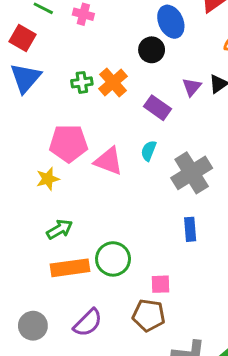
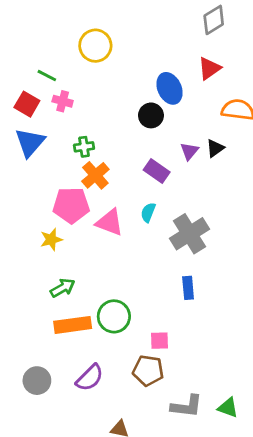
pink cross: (83, 14) -> (63, 101), moved
orange cross: (113, 82) -> (95, 175), moved

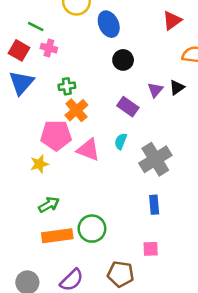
blue ellipse: (170, 88) -> (109, 24), moved
pink square: (160, 341) -> (151, 249), moved

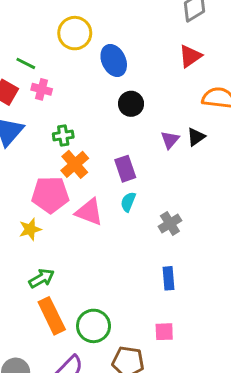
purple rectangle: (128, 107) -> (125, 169), moved, turned 36
gray cross: (155, 159) -> (170, 224), size x0.6
green circle: (92, 229) -> (94, 326), moved
orange rectangle: (57, 236) -> (52, 316), turned 72

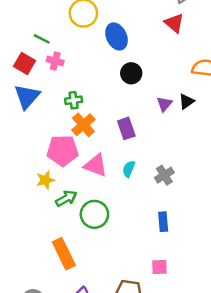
red triangle: (190, 56) -> (174, 23), moved, turned -45
cyan semicircle: (128, 202) -> (129, 169), moved
green arrow: (42, 278) -> (66, 198), moved
green circle: (94, 326) -> (94, 214), moved

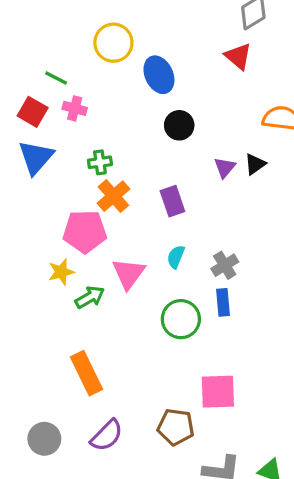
pink triangle: (96, 165) -> (129, 274), moved, turned 45
green circle: (94, 214) -> (181, 319), moved
blue rectangle: (163, 222) -> (223, 302), moved
pink square: (159, 267) -> (218, 392), size x1.6

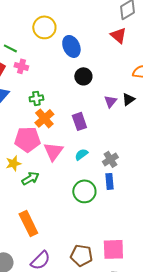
cyan semicircle: (176, 257) -> (81, 154), turned 32
pink triangle: (129, 274) -> (53, 151), moved
pink square: (218, 392) -> (113, 249), moved

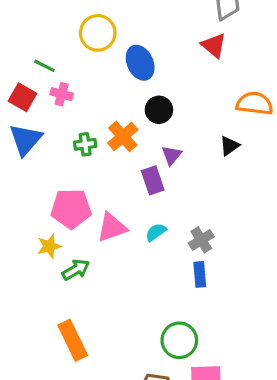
purple triangle: (110, 101) -> (171, 155), moved
orange cross: (44, 118) -> (123, 136), moved
pink triangle: (53, 151) -> (112, 227), turned 35
green circle: (84, 191) -> (179, 340), moved

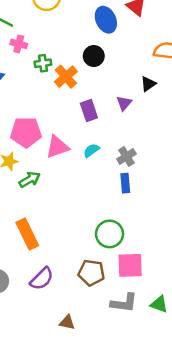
blue ellipse: (140, 63) -> (106, 20), moved
green cross: (85, 144) -> (43, 63), moved
purple triangle: (171, 155) -> (124, 103), moved

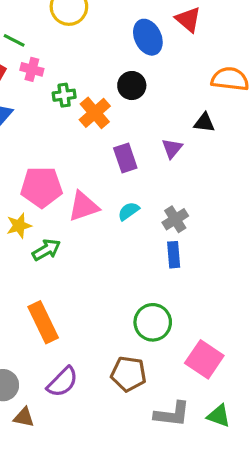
black triangle: (148, 84) -> (204, 123), turned 42
pink square: (130, 265) -> (204, 359), moved, turned 36
brown triangle: (67, 322) -> (24, 417), moved

